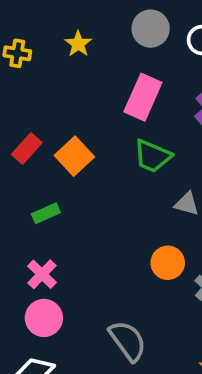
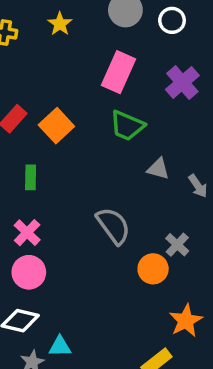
green rectangle: (46, 213) -> (31, 177), turned -65
orange circle: (168, 263) -> (153, 269), moved
gray semicircle: (128, 341) -> (113, 226), moved

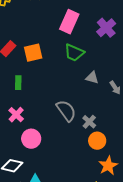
orange square: (56, 126) -> (33, 53), turned 30
gray cross: (177, 245) -> (89, 122), moved
orange circle: (153, 269) -> (97, 141), moved
pink circle: (29, 272) -> (31, 139), moved

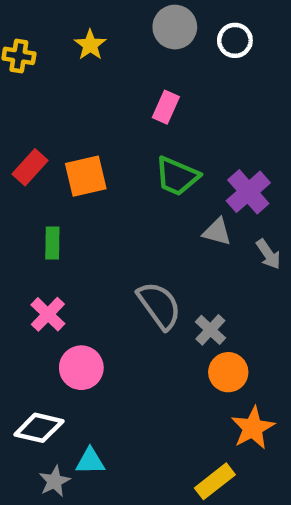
pink rectangle: (69, 22) -> (166, 107), size x0.6
purple cross: (106, 28) -> (248, 192), moved

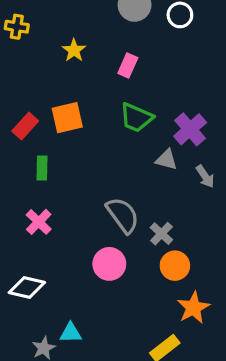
yellow star: (90, 45) -> (74, 50), moved
red rectangle: (30, 167) -> (25, 126), moved
pink circle: (81, 368) -> (109, 264), moved
white diamond: (39, 428) -> (27, 288), moved

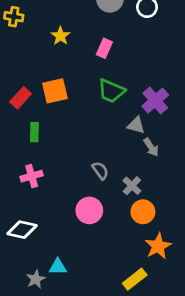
gray arrow: (205, 176) -> (151, 147), moved
gray semicircle: (123, 215) -> (100, 171), size x0.6
pink cross: (39, 222) -> (32, 176), turned 30

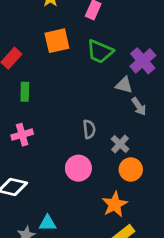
orange square: (55, 91) -> (57, 41), moved
gray semicircle: (100, 171) -> (89, 129), turned 30
orange star: (158, 246) -> (115, 204), moved

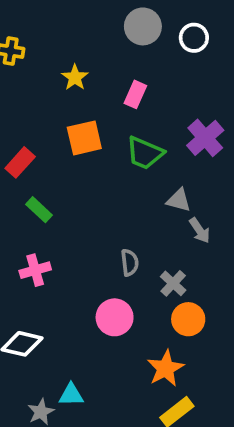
purple cross: (143, 61) -> (205, 138), moved
green rectangle: (25, 92) -> (39, 210), turned -48

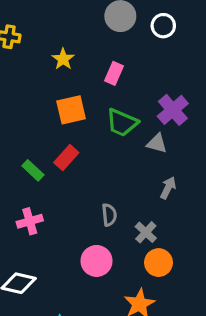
red rectangle: (20, 162) -> (66, 158), moved
gray triangle: (179, 200) -> (157, 143), moved
gray arrow: (200, 230) -> (168, 188), turned -120

